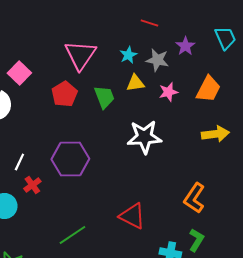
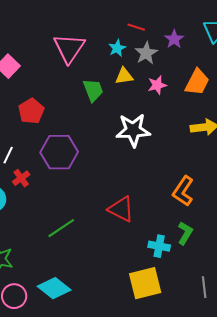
red line: (149, 23) -> (136, 27), moved
gray star: (157, 60) -> (146, 53), turned 30
red pentagon: (64, 94) -> (31, 111), moved

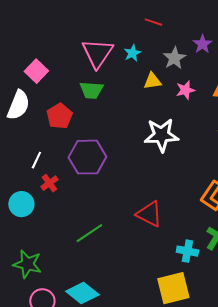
red line: (136, 27) -> (153, 22), moved
cyan star: (117, 48) -> (132, 53), moved
green trapezoid: (93, 90) -> (91, 90), moved, turned 115

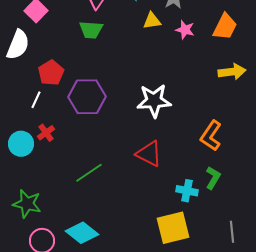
pink star: (185, 90) -> (185, 30), turned 30
red pentagon: (59, 116) -> (51, 73), moved
white star: (161, 135) -> (154, 101), moved
red cross: (49, 183) -> (46, 133), moved

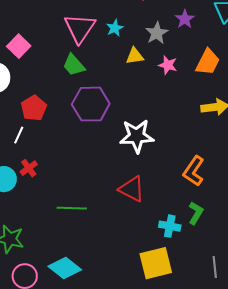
green trapezoid: (91, 30) -> (74, 65), turned 45
purple hexagon: (87, 97) -> (91, 104), moved
green line: (89, 173) -> (72, 208), turned 36

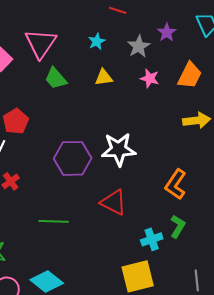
pink triangle: (80, 28) -> (41, 43), moved
yellow triangle: (135, 56) -> (104, 77), moved
purple hexagon: (91, 104) -> (73, 158), moved
cyan cross: (170, 226) -> (152, 239), turned -30

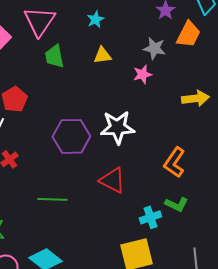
gray star: (139, 46) -> (154, 48), moved, turned -30
orange trapezoid: (190, 75) -> (188, 34), moved
green trapezoid: (56, 78) -> (54, 56), turned 30
pink star: (150, 78) -> (142, 74), moved, turned -30
green L-shape: (178, 226) -> (176, 204), turned 85

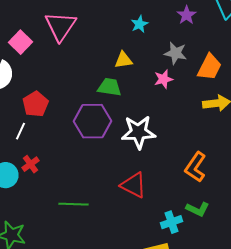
cyan star: (95, 19) -> (140, 24), moved
orange trapezoid: (188, 34) -> (210, 67), moved
green trapezoid: (54, 56) -> (110, 87), moved, turned 110
purple hexagon: (71, 136) -> (92, 121), moved

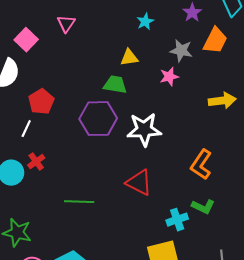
pink triangle: (60, 26) -> (66, 24), size x0.6
orange trapezoid: (210, 67) -> (215, 41), moved

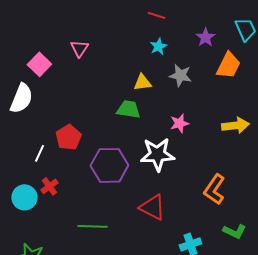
gray star: (181, 51) -> (180, 75), moved
pink star: (169, 77) -> (179, 123), moved
red pentagon: (41, 102) -> (68, 137), moved
purple hexagon: (98, 119) -> (109, 165), moved
green L-shape: (203, 207) -> (234, 231), moved

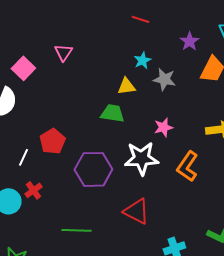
cyan star: (158, 46) -> (142, 60), moved
orange L-shape: (214, 189) -> (187, 166), moved

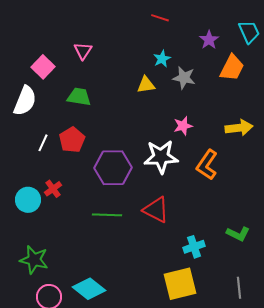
green trapezoid: (112, 113) -> (79, 97), moved
white line: (23, 157) -> (43, 143), moved
green line: (76, 230) -> (107, 215), moved

